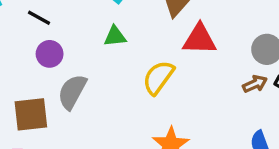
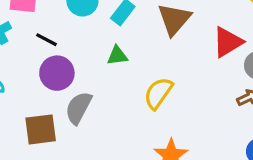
red triangle: (200, 39) -> (228, 42), moved, turned -32
purple circle: (50, 54) -> (57, 73), size x1.4

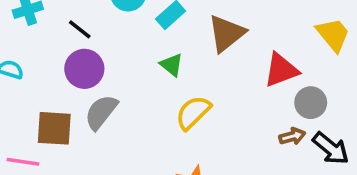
green triangle: (117, 56) -> (172, 65), moved, turned 35

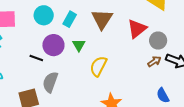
black line: (80, 29) -> (36, 58), moved
green triangle: (172, 65) -> (79, 45), turned 40
purple circle: (84, 69) -> (53, 45), moved

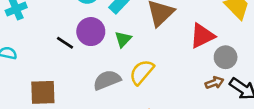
gray semicircle: (50, 82) -> (107, 80), moved, turned 35

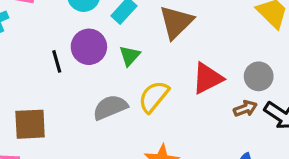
red triangle: (202, 36) -> (207, 78), moved
black line: (65, 43) -> (57, 61), turned 42

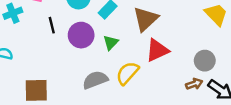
black line: (57, 61) -> (52, 25), moved
red triangle: (207, 78) -> (157, 50), moved

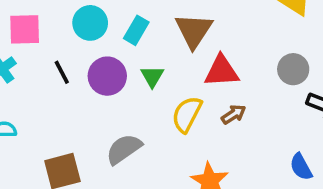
red triangle: (157, 50) -> (222, 71), turned 35
gray semicircle: (95, 80) -> (124, 149), moved
brown arrow: (194, 84) -> (234, 114), moved

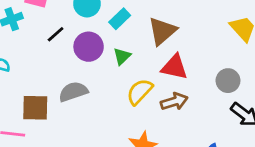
black line: (62, 72) -> (56, 34), turned 60
brown arrow: (234, 114) -> (174, 102), size x1.4
gray semicircle: (124, 149) -> (73, 92), moved

